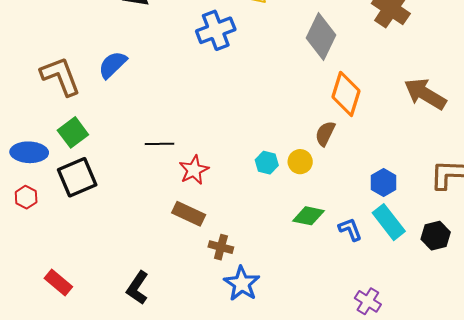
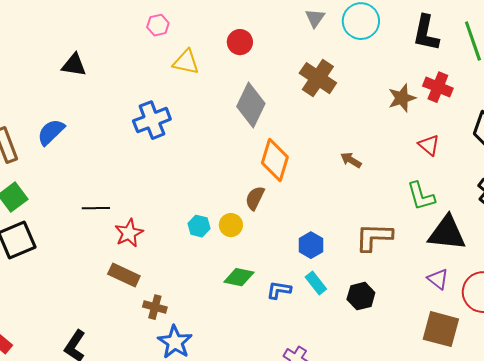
blue cross: (216, 30) -> (152, 120), moved
brown arrow: (425, 94) -> (351, 160), size x0.5
cyan rectangle: (389, 222) -> (316, 283), size x0.7
blue L-shape: (350, 229) -> (279, 290), turned -60

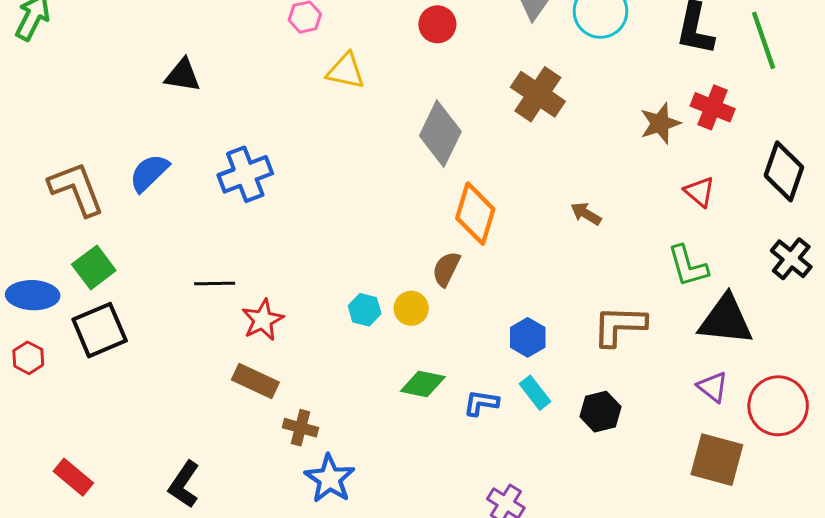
red circle: (240, 42) -> (437, 24), moved
blue cross: (152, 120) -> (245, 174), moved

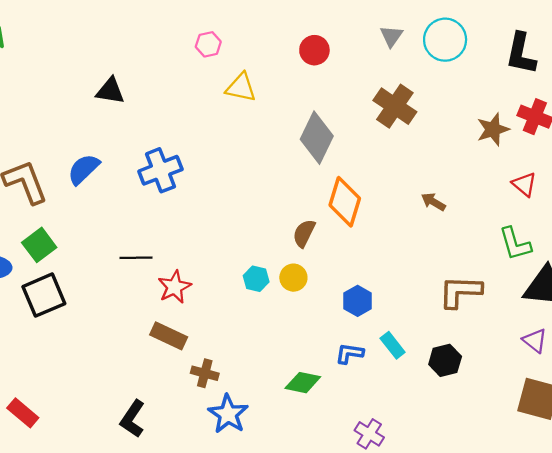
brown semicircle: (446, 269) -> (304, 233), moved
blue hexagon: (528, 337) -> (358, 301), moved
green diamond: (423, 384) -> (303, 383), moved
black L-shape: (184, 484) -> (132, 419), moved

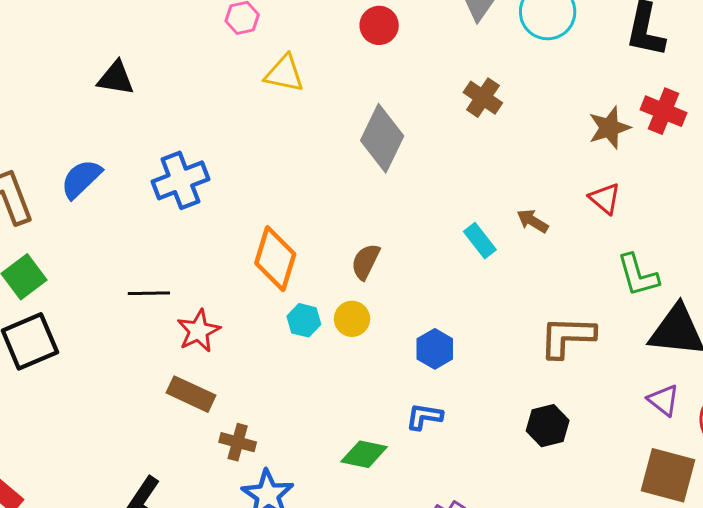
brown cross: (395, 106) -> (483, 98), size x0.7
red triangle: (524, 184) -> (605, 198), moved
orange diamond: (345, 202) -> (275, 259), moved
cyan rectangle: (393, 345) -> (480, 241), moved

